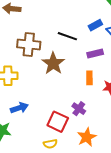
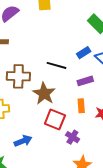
blue arrow: (19, 108) -> (23, 141), moved
red square: (58, 122) -> (55, 120), moved

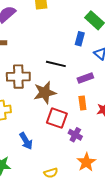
blue rectangle: (84, 53) -> (80, 39), moved, turned -40
brown star: (44, 94) -> (45, 93), turned 30
blue arrow: (23, 141) -> (26, 141), turned 84

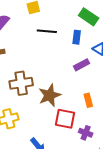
black line: (56, 64) -> (47, 31), moved
purple rectangle: (85, 78) -> (82, 65), moved

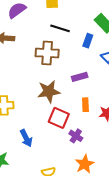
purple rectangle: (82, 65) -> (80, 77), moved
brown cross: (21, 83) -> (47, 53), moved

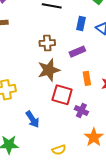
blue rectangle: (88, 41) -> (81, 23), moved
brown cross: (47, 53) -> (47, 43), moved, size x0.7

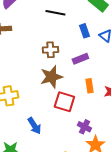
blue rectangle: (81, 23) -> (84, 31), turned -32
purple cross: (81, 110) -> (84, 127), moved

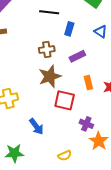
blue rectangle: (84, 31) -> (69, 29), moved, turned 40

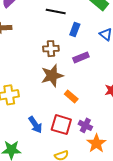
orange rectangle: (88, 83) -> (71, 97), moved, turned -40
red square: (65, 100) -> (61, 125), moved

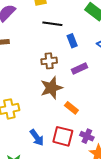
blue rectangle: (75, 29) -> (72, 41), turned -40

